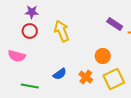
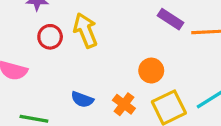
red circle: (30, 31) -> (50, 37), moved
blue semicircle: (60, 74) -> (82, 99), turned 56

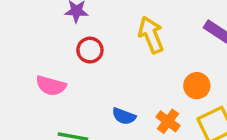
yellow arrow: (85, 30) -> (151, 35), moved

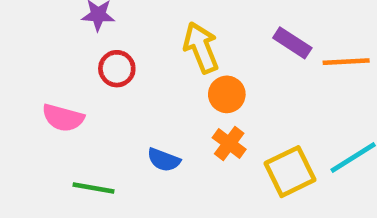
orange circle: (197, 86) -> (227, 94), moved
orange cross: (168, 121) -> (229, 144), moved

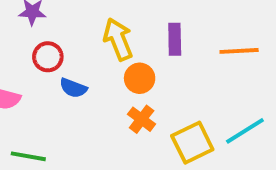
purple rectangle: (292, 43) -> (175, 39), moved, turned 56
blue semicircle: (164, 160) -> (73, 88), moved

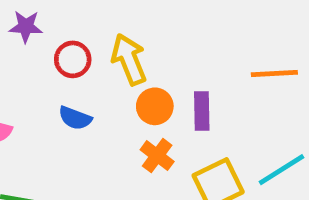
purple rectangle: (175, 39) -> (202, 111), moved
red circle: (48, 57) -> (73, 59), moved

